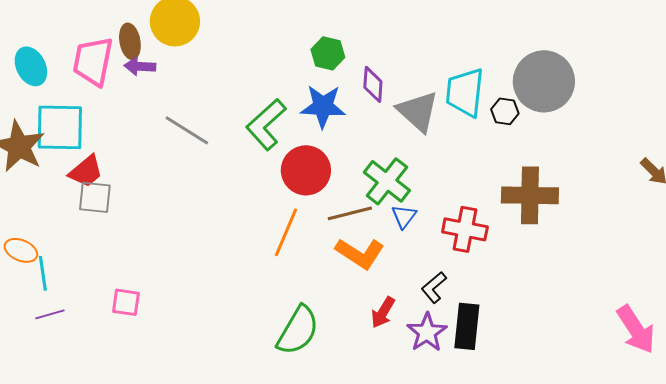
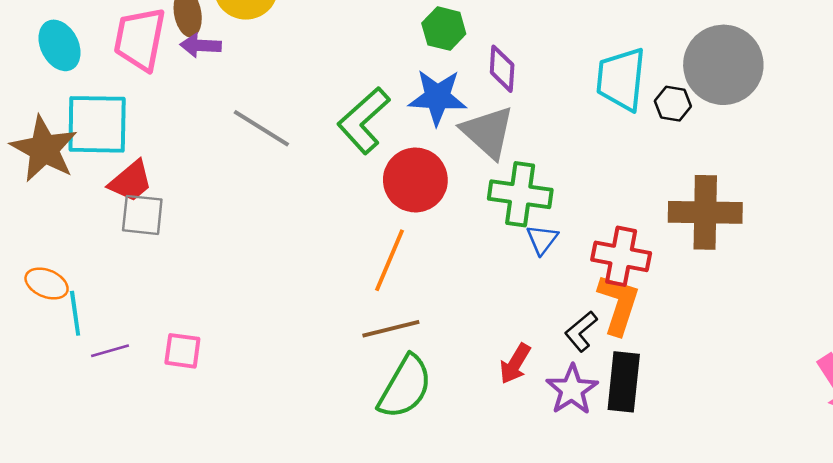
gray triangle: (418, 111) -> (488, 132), moved
green cross: (387, 181) -> (520, 194), turned -30
brown line: (350, 213) -> (391, 329), moved
orange L-shape: (360, 253) -> (619, 304), moved, turned -105
purple line: (50, 314) -> (110, 351), moved

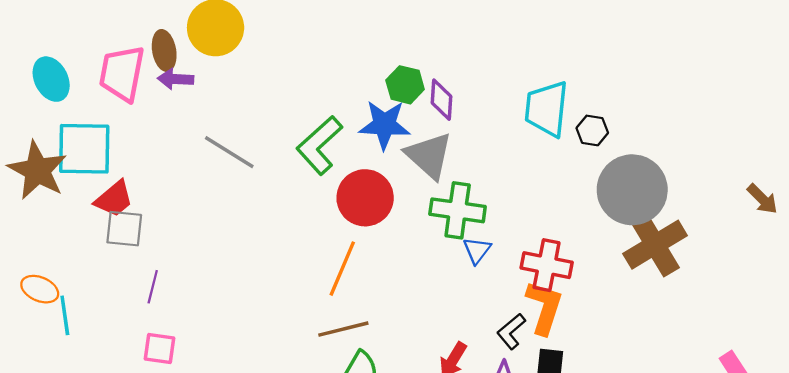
green hexagon: (444, 29) -> (405, 85), moved
gray circle: (723, 65) -> (632, 190), moved
brown cross: (705, 212) -> (655, 245), moved, turned -32
purple line: (110, 351) -> (153, 287), moved, turned -60

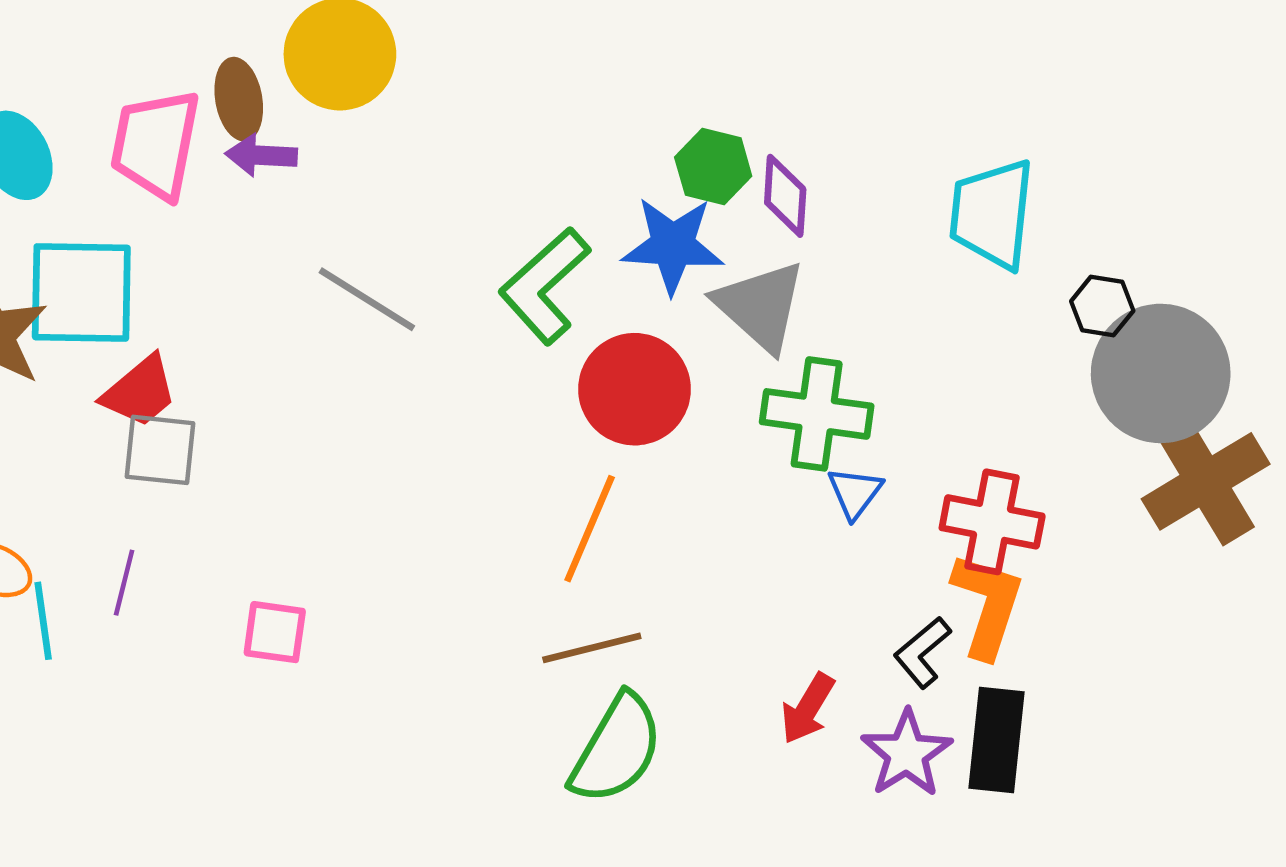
black hexagon: (592, 130) -> (1102, 306), moved
purple line: (153, 287) -> (124, 583), moved
pink square: (160, 348) -> (275, 632), moved

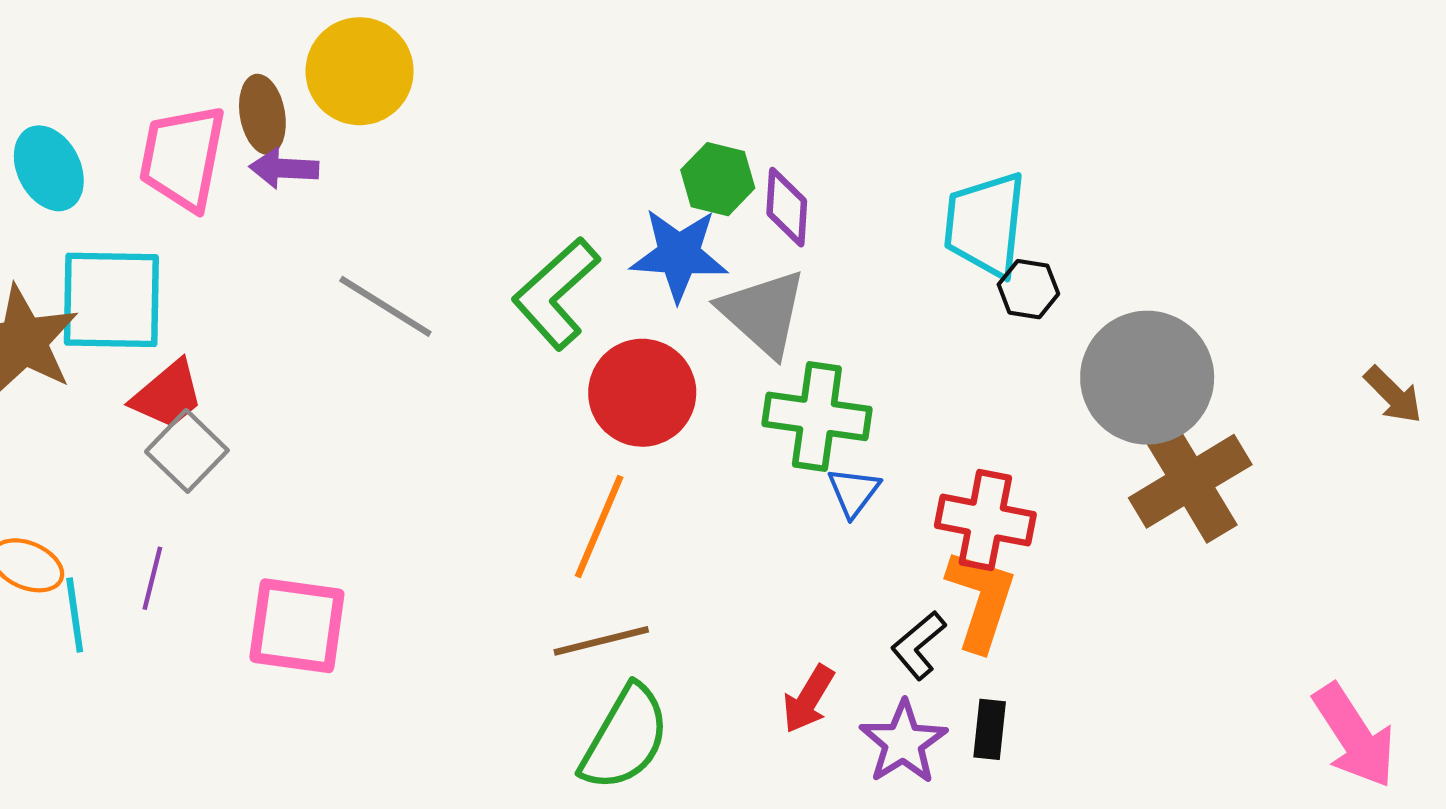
black hexagon: (1102, 306) -> (1028, 289), moved
gray square: (160, 450) -> (187, 451), turned 38
pink square: (275, 632) -> (297, 626), size x1.6
black rectangle: (997, 740) -> (990, 729), size x0.6

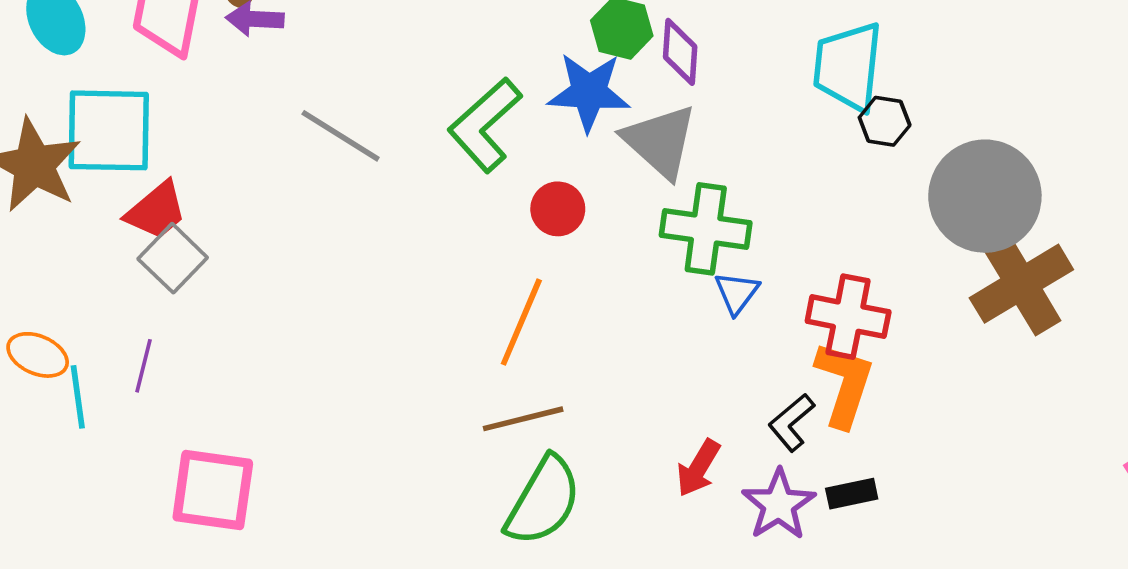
red circle: (642, 393) -> (558, 209), size x0.6
pink square: (297, 626) -> (213, 490), moved
black rectangle: (990, 729) -> (852, 494), turned 72

